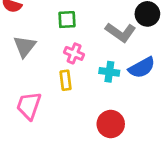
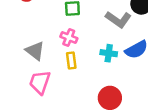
gray triangle: (25, 46) -> (35, 51), moved, turned -30
pink cross: (74, 53) -> (69, 38), moved

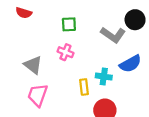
cyan cross: (109, 53) -> (104, 77), moved
yellow rectangle: (71, 60) -> (84, 87), moved

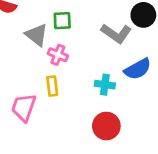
gray triangle: (33, 65) -> (37, 35), moved
yellow rectangle: (84, 87) -> (52, 86), moved

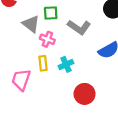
gray L-shape: (116, 33) -> (79, 27), moved
cyan cross: (105, 85) -> (66, 64), moved, turned -32

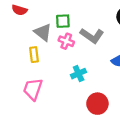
pink cross: (47, 39) -> (66, 41), moved
yellow rectangle: (43, 63) -> (34, 55), moved

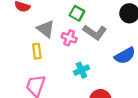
green square: (63, 21) -> (77, 13), moved, turned 32

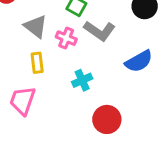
yellow rectangle: (37, 51) -> (37, 63), moved

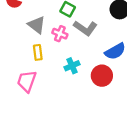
red circle: (107, 119) -> (102, 76), moved

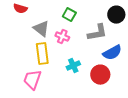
gray L-shape: (85, 28) -> (97, 33), moved, turned -45
yellow rectangle: (38, 52) -> (42, 54), size x1.5

